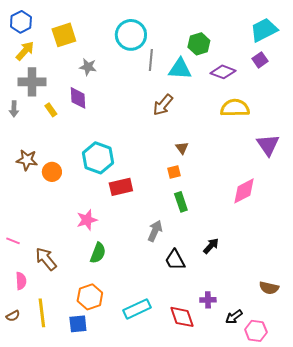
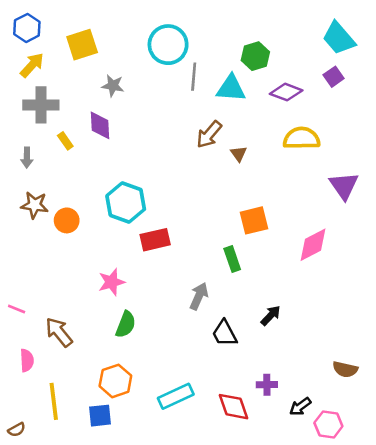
cyan trapezoid: (264, 30) -> (339, 38), turned -104
gray arrow: (14, 109) -> (27, 158), moved
brown triangle: (182, 148) -> (239, 154), moved
orange square: (174, 172) -> (254, 220), moved, size x1.6
brown semicircle: (13, 316) -> (17, 430), moved

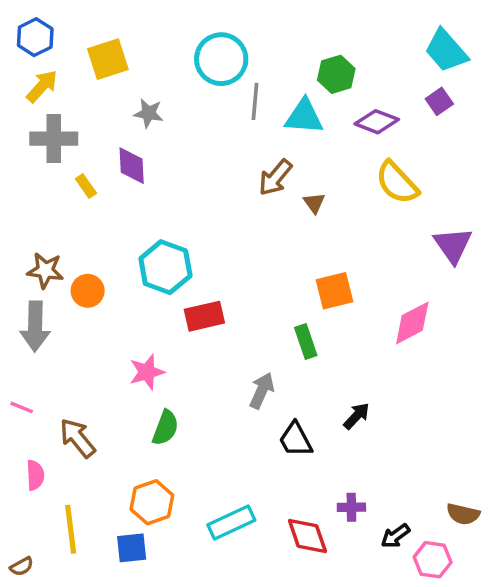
yellow semicircle: (302, 138) -> (397, 183), turned -132
gray arrow: (27, 158) -> (35, 326), moved, size x1.8
brown semicircle: (345, 369) -> (463, 514), moved

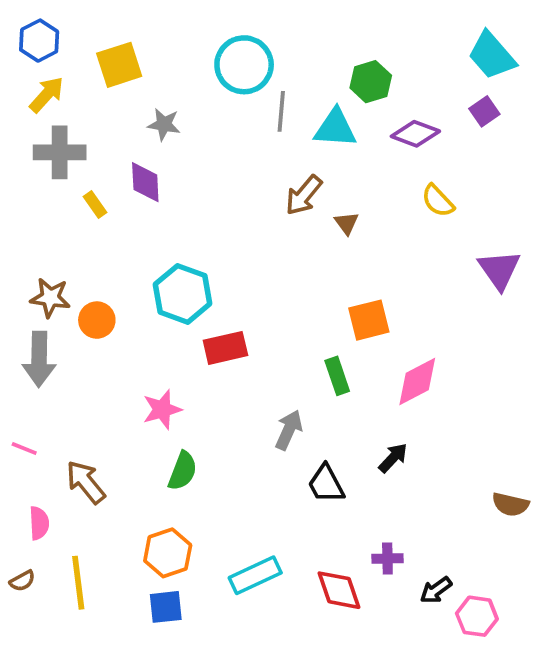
yellow semicircle: (397, 183) -> (438, 201), size x0.7
pink diamond: (412, 323) -> (417, 381), moved
brown semicircle: (463, 514) -> (510, 504), moved
blue square: (132, 548) -> (166, 607), moved
brown semicircle: (22, 566) -> (22, 581), moved

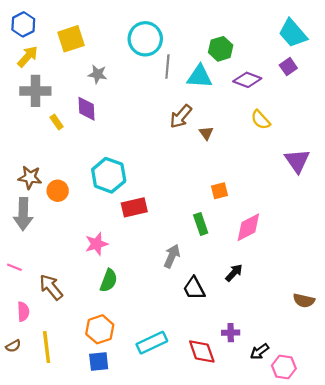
orange square: (369, 320) -> (220, 191), size x0.7

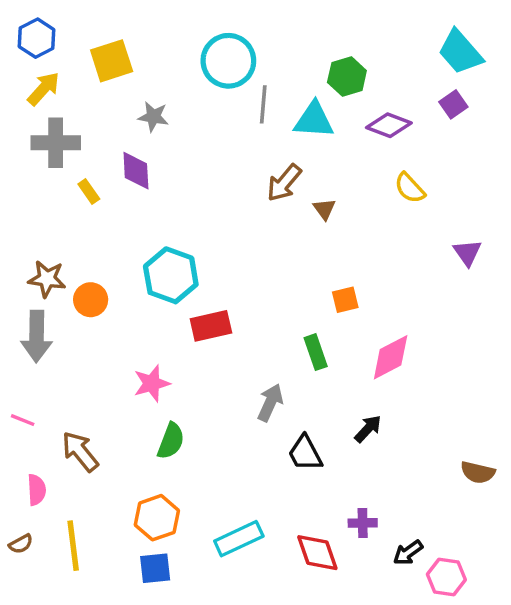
purple triangle: (297, 161) -> (467, 253), size x0.7

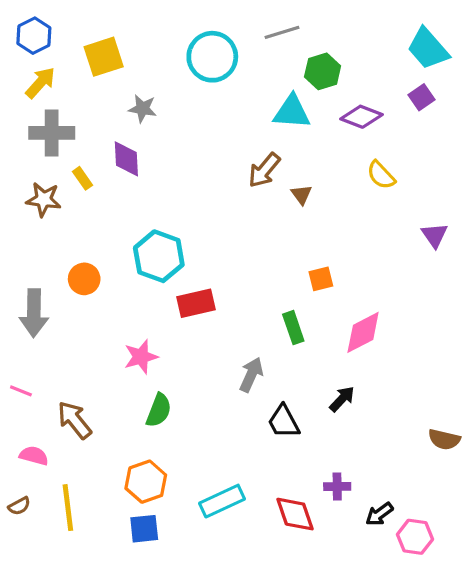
gray line: (263, 104) -> (282, 32), moved, turned 68
brown star: (47, 279) -> (44, 199), moved
pink semicircle: (37, 490) -> (34, 456), turned -72

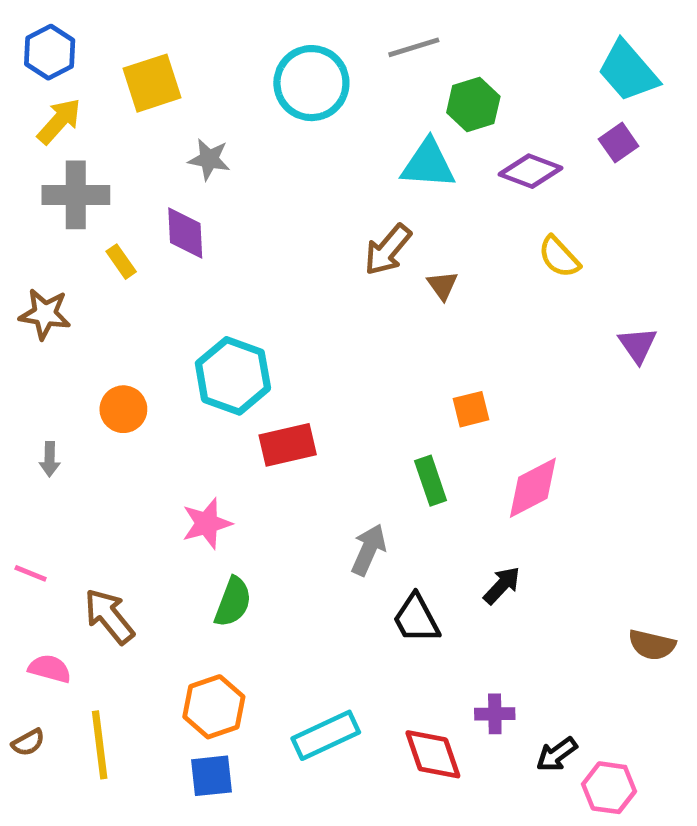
brown star: (44, 199) -> (45, 314), moved
gray arrow: (34, 313) -> (50, 459), size x0.5

